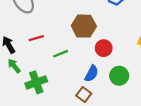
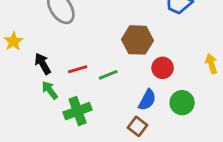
red line: (36, 38) -> (78, 69), moved

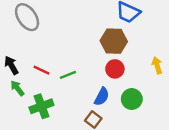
brown hexagon: (137, 40) -> (114, 41), moved
red line: (78, 69) -> (41, 70), turned 42

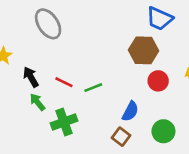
red circle: (115, 69) -> (158, 81), moved
green circle: (132, 99) -> (163, 131), moved

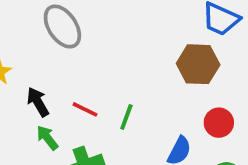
red circle: (158, 81) -> (219, 123), moved
green line: (93, 88) -> (126, 117), turned -48

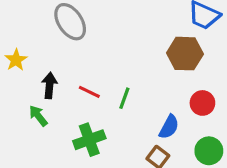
black arrow: (38, 102) -> (49, 85), turned 35
green arrow: (47, 138) -> (38, 116), moved

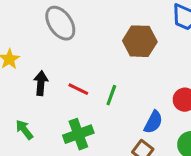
brown hexagon: (185, 54) -> (140, 41), moved
green arrow: (38, 116) -> (24, 130), moved

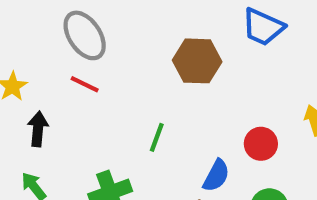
black arrow: (41, 83) -> (38, 129), moved
red line: (78, 89) -> (85, 84), moved

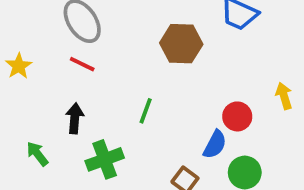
black arrow: (38, 129) -> (75, 118), moved
blue semicircle: (216, 176) -> (215, 144), moved

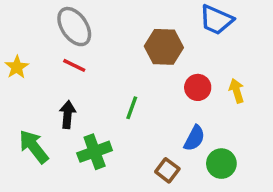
yellow arrow: (284, 96) -> (237, 91), moved
red circle: (237, 116) -> (198, 87), moved
green arrow: (37, 154) -> (34, 147), size x1.5

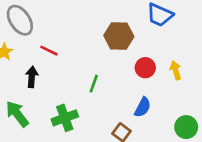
gray ellipse: (74, 27) -> (20, 20), moved
black arrow: (68, 115) -> (32, 77), moved
green circle: (221, 164) -> (186, 127), moved

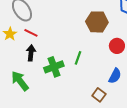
red line: (49, 51) -> (31, 33), moved
green cross: (65, 118) -> (54, 67), moved

